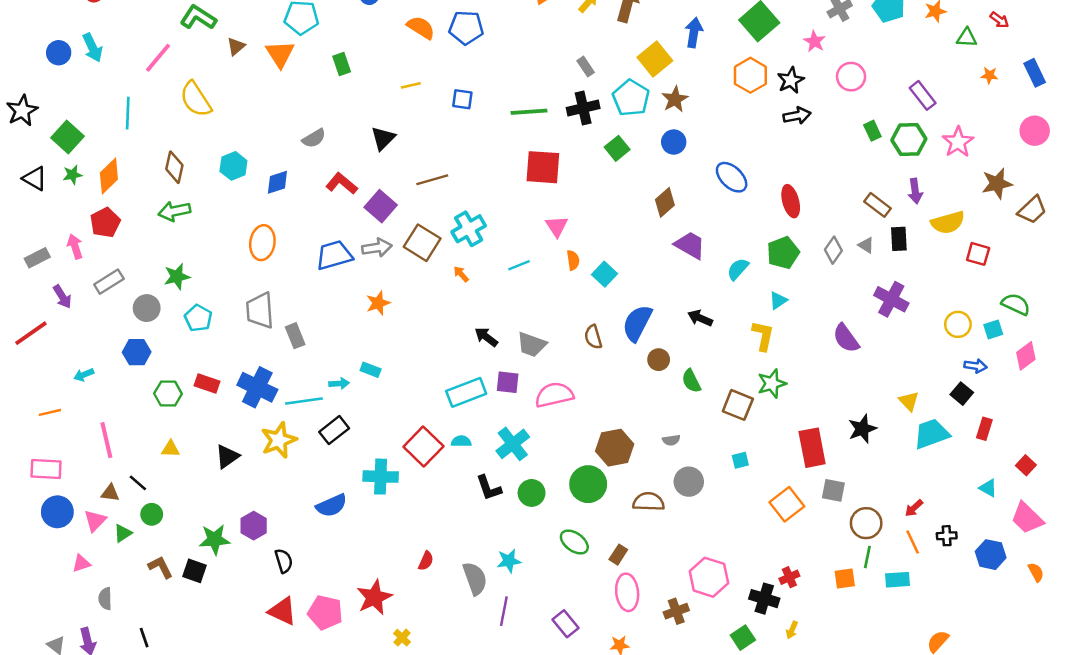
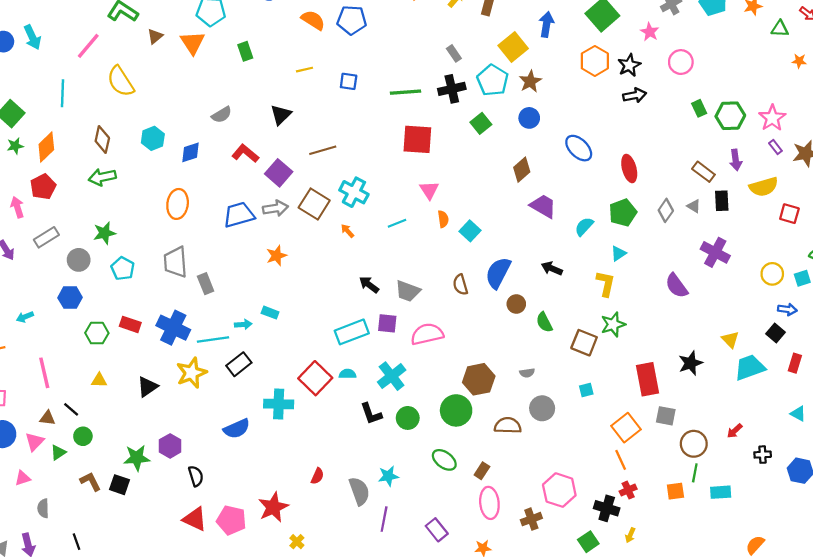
purple rectangle: (923, 95) -> (775, 147), moved, size x0.6
cyan cross: (469, 229) -> (354, 192), turned -32
orange line: (913, 542) -> (621, 460), moved

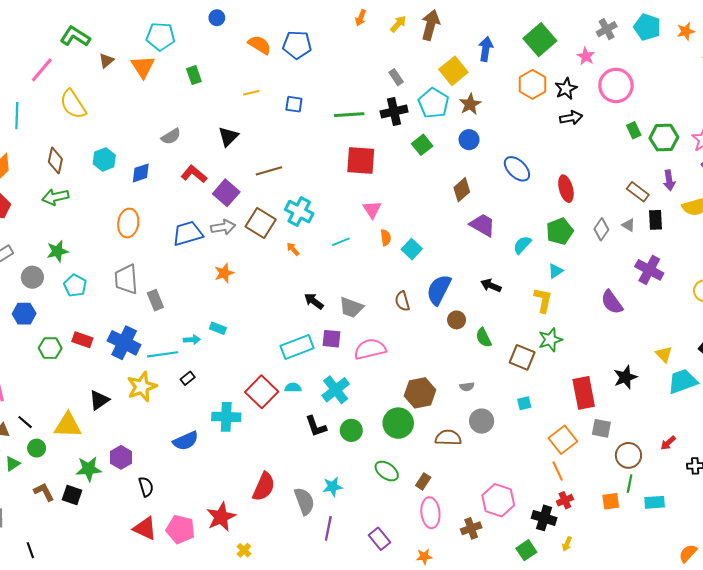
pink circle: (681, 62) -> (616, 85), size x1.4
black rectangle: (239, 364) -> (188, 378), size x0.6
yellow triangle: (99, 380) -> (68, 425), moved, size x1.8
red semicircle: (317, 476) -> (264, 487), size x1.8

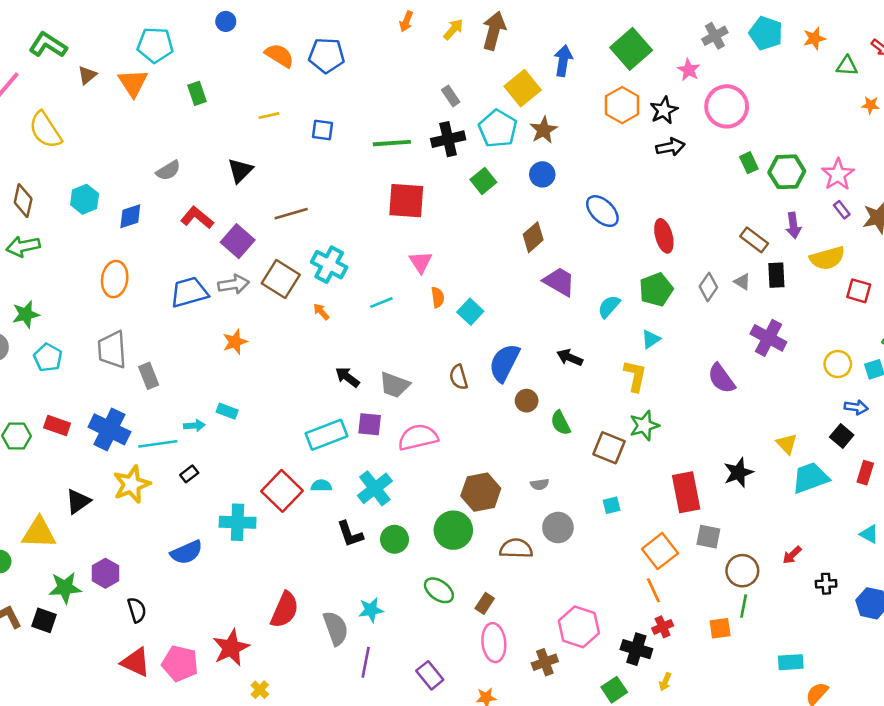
cyan rectangle: (655, 502) -> (791, 662), moved

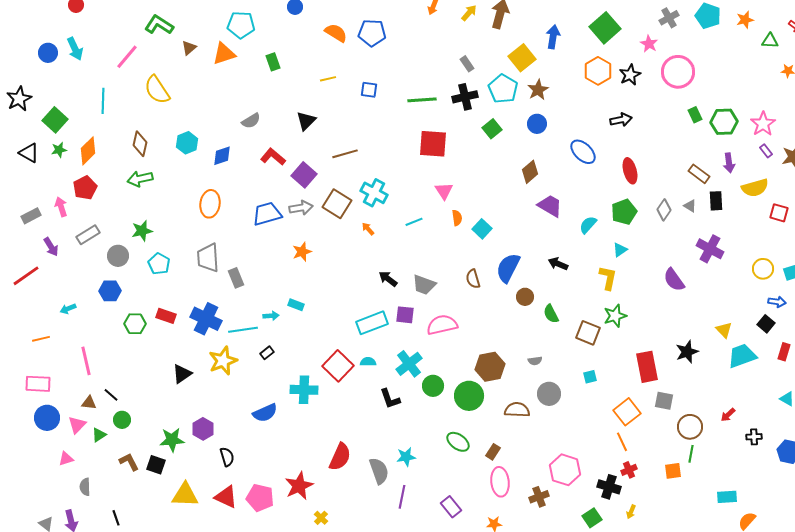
orange triangle: (133, 83) -> (224, 54), turned 45
black arrow: (670, 147) -> (621, 120), moved
yellow triangle: (39, 533) -> (185, 495), moved
green circle: (394, 539) -> (433, 386), moved

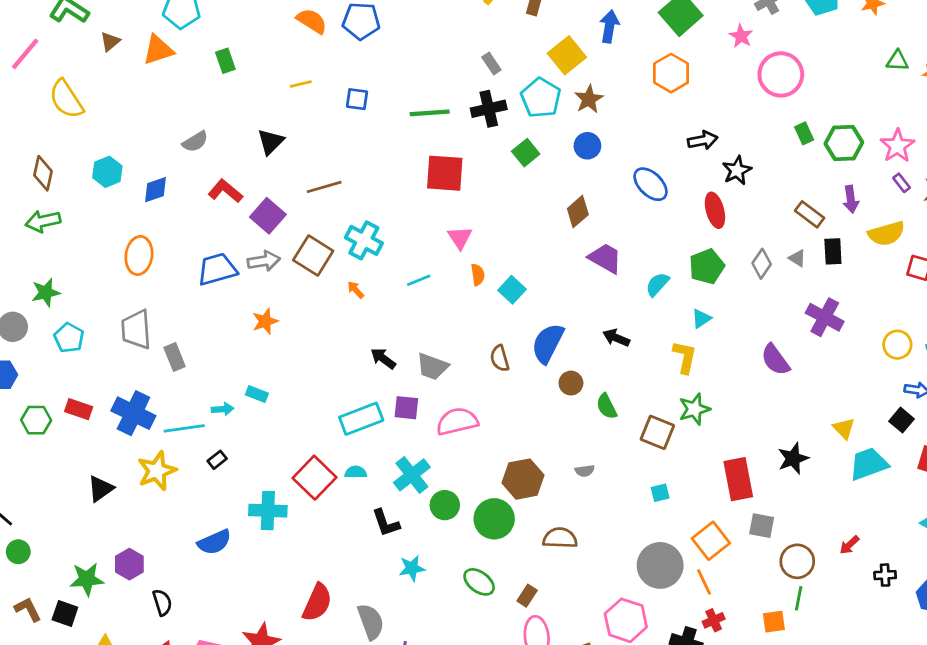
green triangle: (770, 41) -> (897, 61), moved
black star: (630, 75) -> (737, 170), moved
gray circle: (549, 394) -> (660, 565), moved, size x1.4
cyan star: (406, 457) -> (412, 568), moved

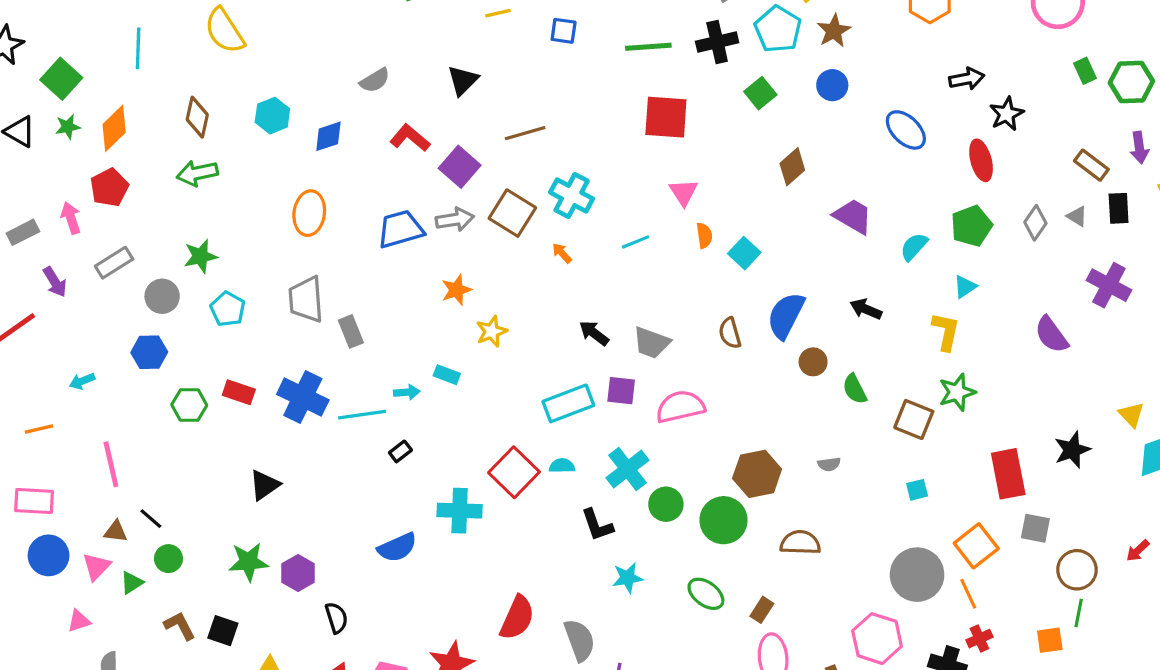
brown diamond: (578, 212) -> (792, 167), moved
yellow star: (157, 471) -> (492, 331), moved, size x0.7
green star: (87, 579) -> (248, 562), moved

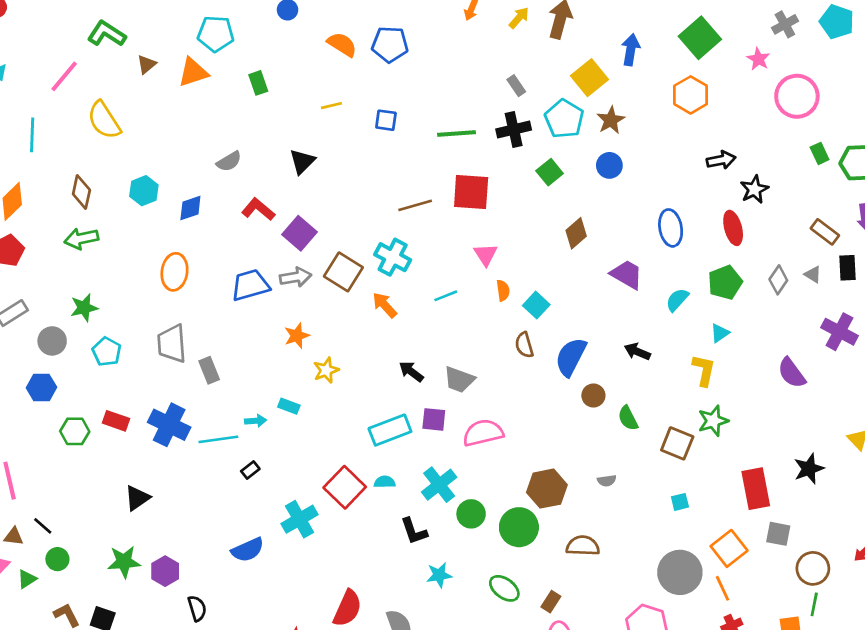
blue ellipse: (906, 130) -> (671, 228), moved, turned 36
brown line: (525, 133) -> (415, 205), moved
orange arrow: (562, 253) -> (385, 305), size x1.5
brown semicircle: (730, 333) -> (524, 345), moved
cyan cross: (460, 511) -> (300, 519), turned -32

